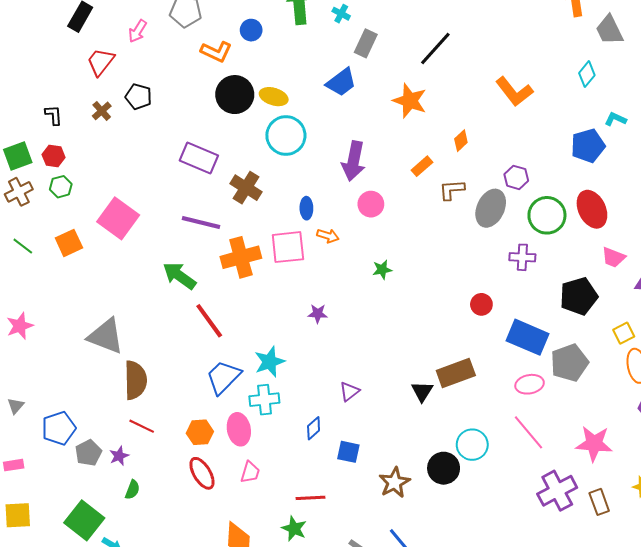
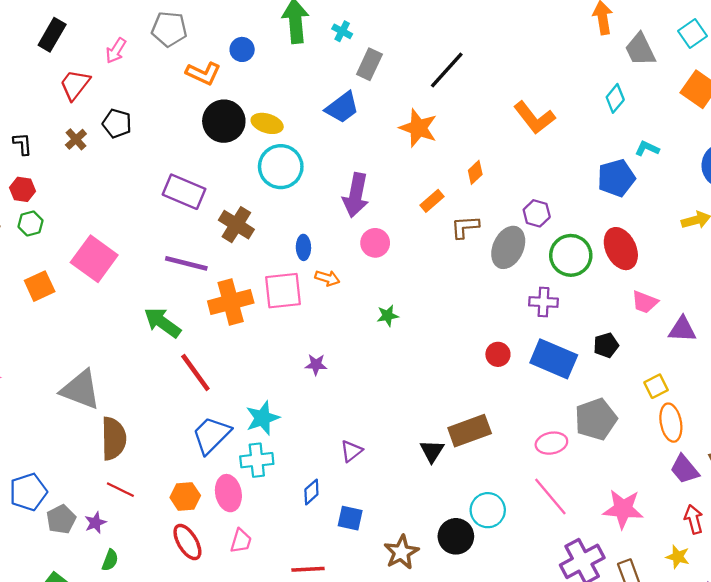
black pentagon: (579, 296) -> (606, 345), size x0.6
blue rectangle: (528, 337) -> (554, 359), moved

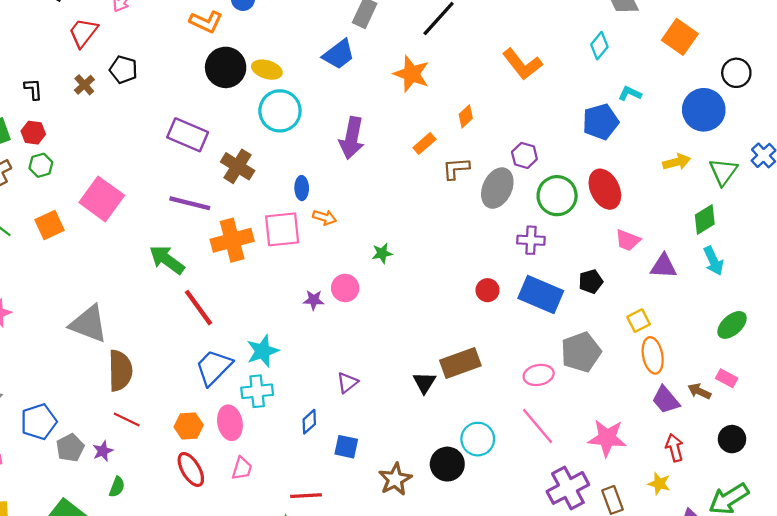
pink circle: (375, 243) -> (345, 288), moved

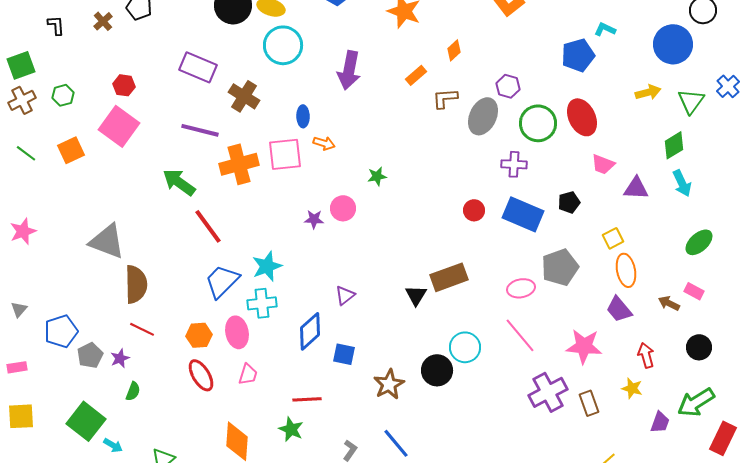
red hexagon: (33, 133) -> (124, 85), moved
purple trapezoid: (666, 400) -> (619, 309), moved
blue diamond: (309, 422) -> (310, 331), size x1.6

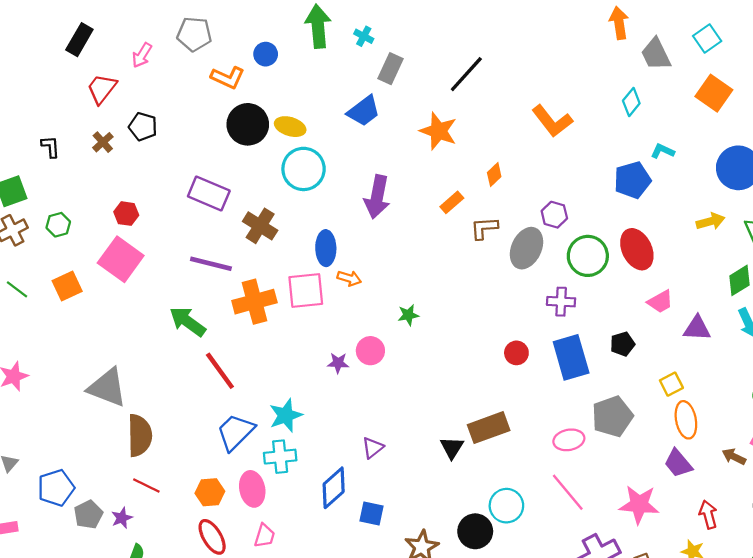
blue ellipse: (303, 116) -> (326, 248), size x1.4
pink trapezoid: (603, 164) -> (660, 302), turned -50
blue rectangle: (523, 214) -> (571, 357), turned 51

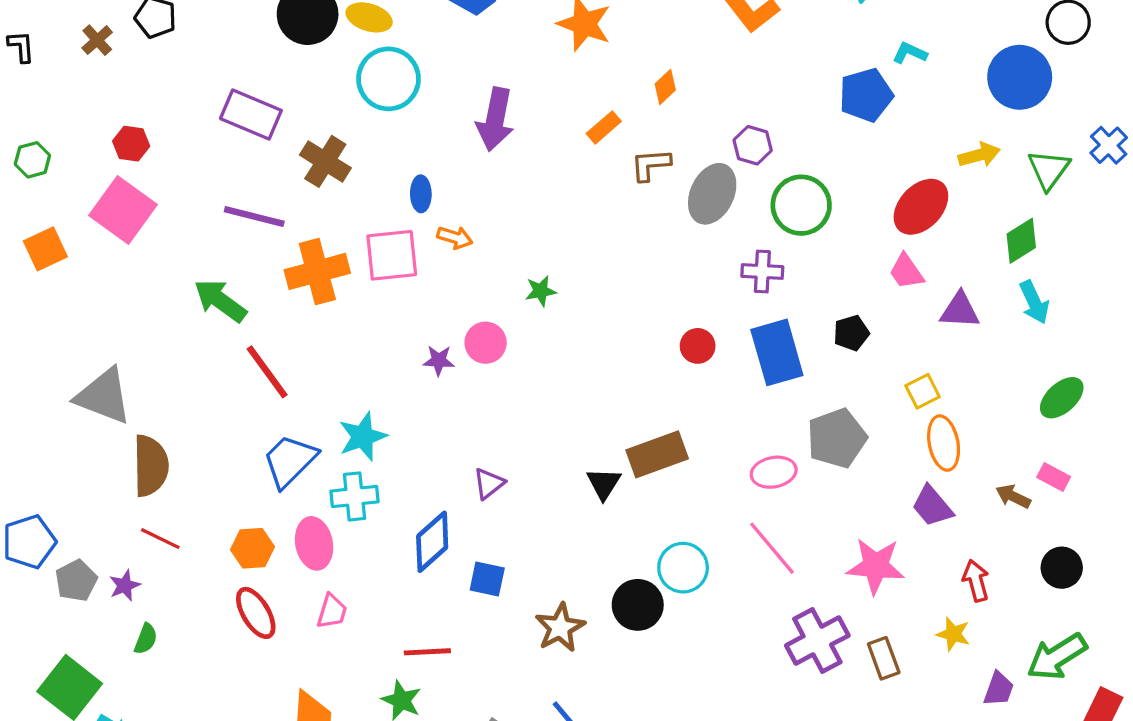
blue ellipse: (326, 248) -> (421, 194), size x0.7
red ellipse: (637, 249) -> (921, 207), moved, turned 69
pink trapezoid: (660, 302) -> (906, 271), turned 84

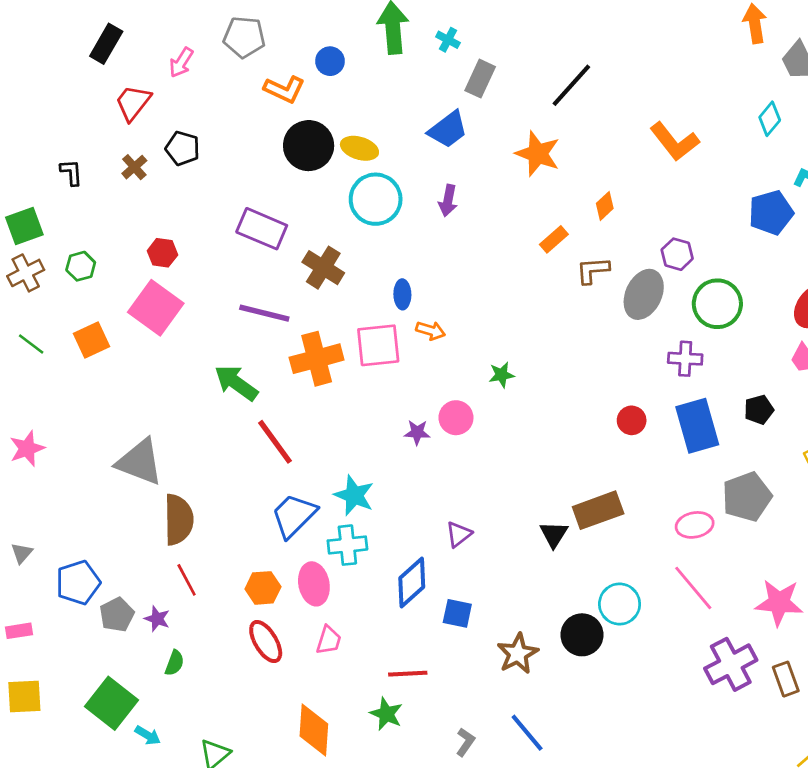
purple arrow: (495, 119) -> (448, 201), moved, size x0.6
cyan star: (363, 437) -> (354, 495), turned -30
red line: (160, 539) -> (187, 580), turned 36
purple star: (125, 585) -> (157, 619), turned -30

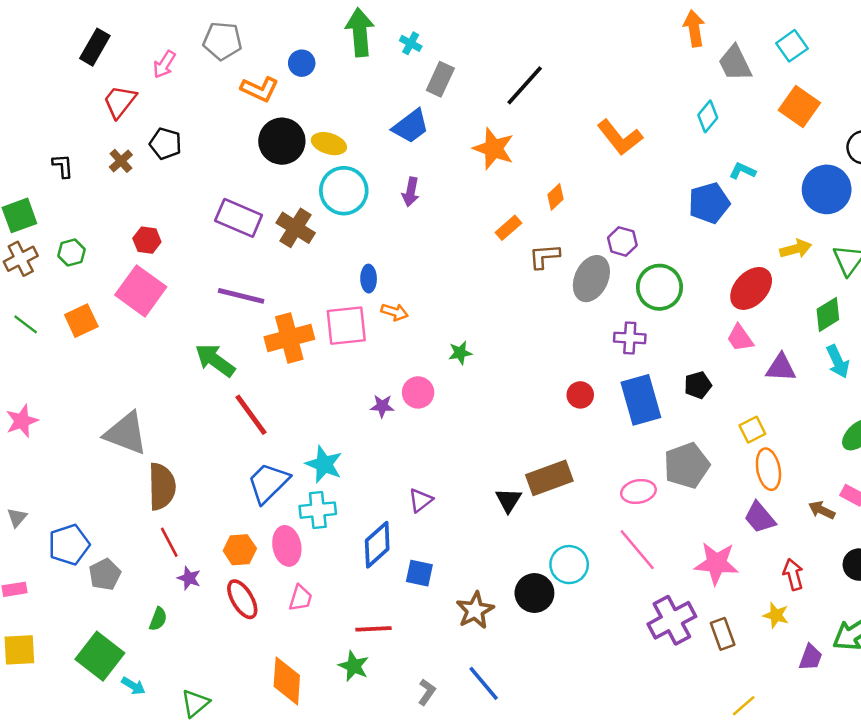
brown cross: (323, 268) -> (296, 228), moved
purple star: (157, 619) -> (189, 578), moved

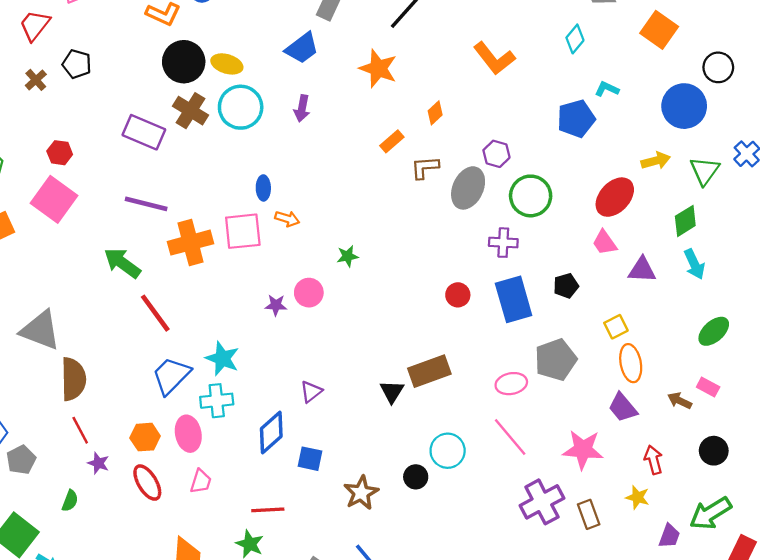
brown cross: (296, 228) -> (191, 111), moved
black circle: (534, 593) -> (416, 477), size x0.7

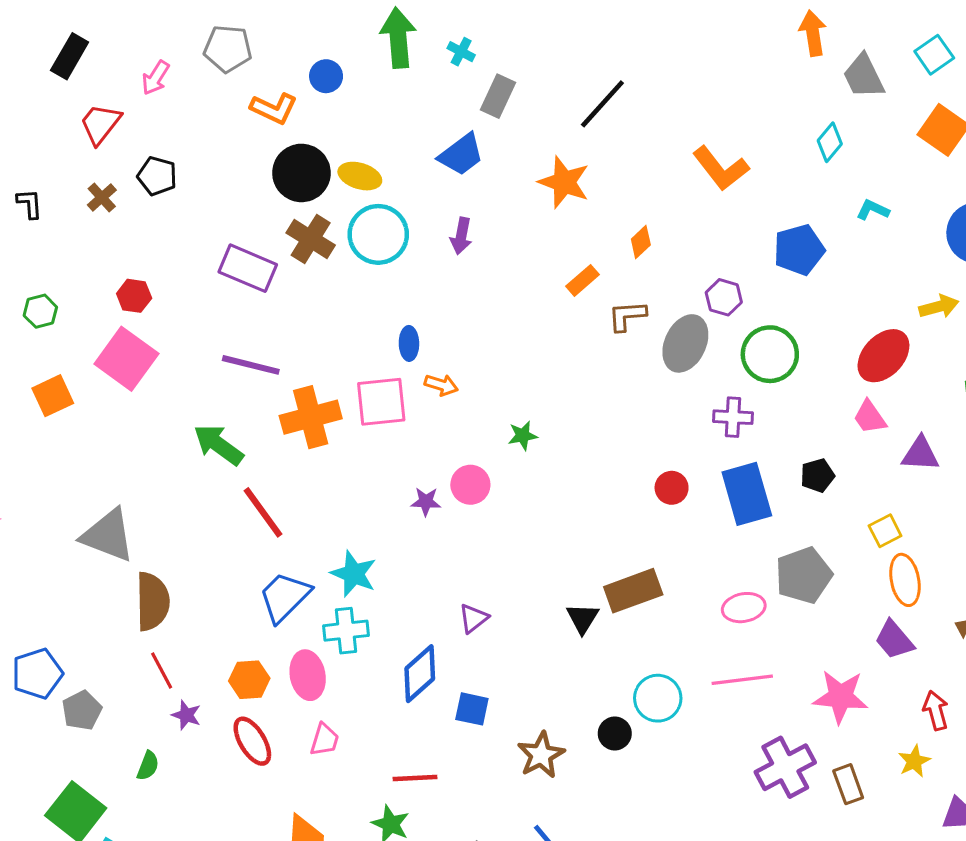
blue pentagon: (576, 119) -> (799, 250), moved
pink line: (510, 437) -> (742, 680), turned -57
yellow star: (638, 497) -> (914, 761), turned 30

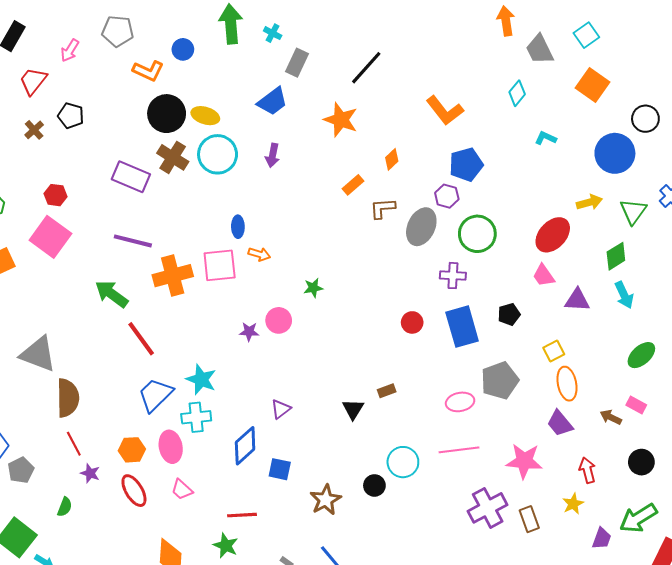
blue pentagon: (799, 250) -> (466, 165), moved
brown rectangle: (633, 591) -> (387, 391), size x0.5
pink trapezoid: (325, 740) -> (182, 490), turned 115

